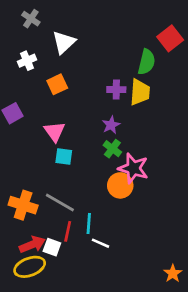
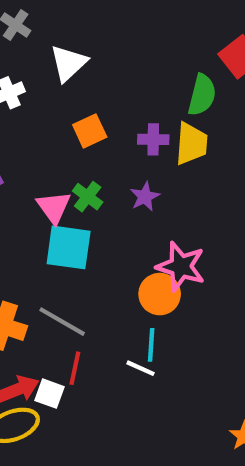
orange square: (57, 84) -> (90, 131), moved
green cross: (112, 149) -> (88, 197), moved
cyan square: (64, 157) -> (69, 247), size x1.6
cyan line: (89, 224) -> (151, 345), moved
white line: (101, 243) -> (141, 368), moved

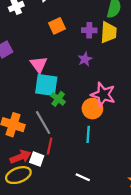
green cross: (88, 197) -> (58, 99), moved
gray line: (62, 322) -> (43, 122), turned 30
white line: (141, 368) -> (83, 177), moved

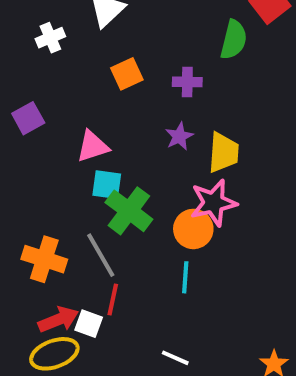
yellow trapezoid: (109, 32) -> (224, 152), moved
pink triangle: (39, 65) -> (93, 146), turned 48
cyan square: (46, 85) -> (107, 185), size x0.7
pink star: (103, 95) -> (213, 203), turned -30
green cross: (58, 99) -> (129, 211), size x1.6

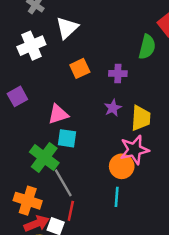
white cross: (50, 38) -> (31, 46), size x1.5
green cross: (129, 211) -> (44, 157), moved
orange cross: (44, 259) -> (28, 201), moved

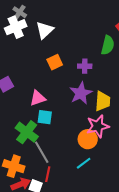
white cross: (31, 46) -> (16, 27), moved
purple star: (113, 108) -> (81, 93), size x1.6
cyan line: (117, 197) -> (84, 163), turned 49

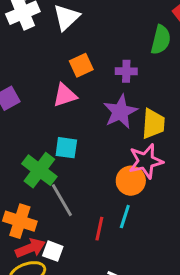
pink triangle: (38, 98) -> (65, 95), moved
cyan line: (84, 163) -> (125, 217), turned -35
red line: (48, 174) -> (99, 229), moved

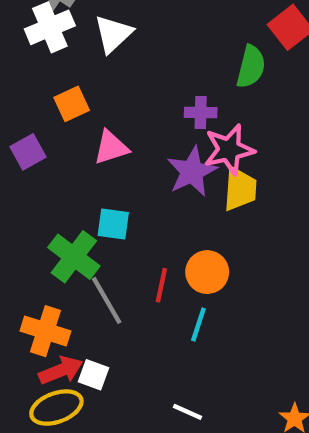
orange square: (81, 65) -> (72, 104), moved
pink star: (146, 161) -> (229, 150), moved
red line: (99, 229) -> (161, 285), moved

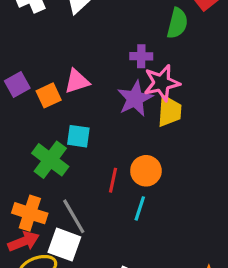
orange square: (72, 104) -> (49, 95), moved
gray line: (107, 300) -> (74, 216), moved
red arrow: (61, 370) -> (24, 241), moved
white square: (94, 375) -> (64, 245), size x1.5

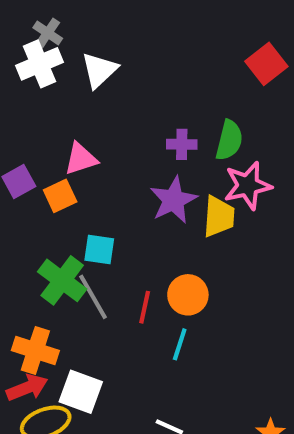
green semicircle: (177, 23) -> (229, 140), moved
pink triangle: (77, 81) -> (81, 159), moved
pink star: (162, 83) -> (248, 186), moved
gray line: (74, 216) -> (93, 297), moved

